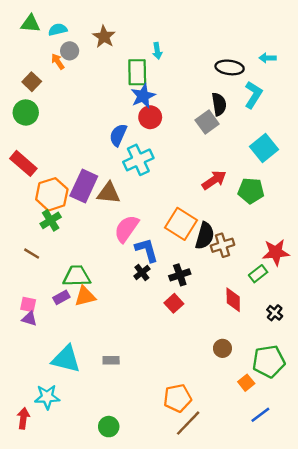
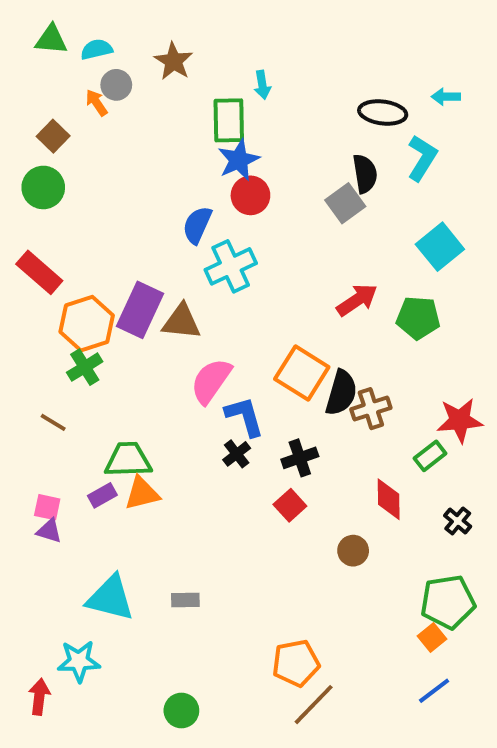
brown circle: (222, 348) -> (353, 551), moved
orange square: (246, 383) -> (432, 637), moved

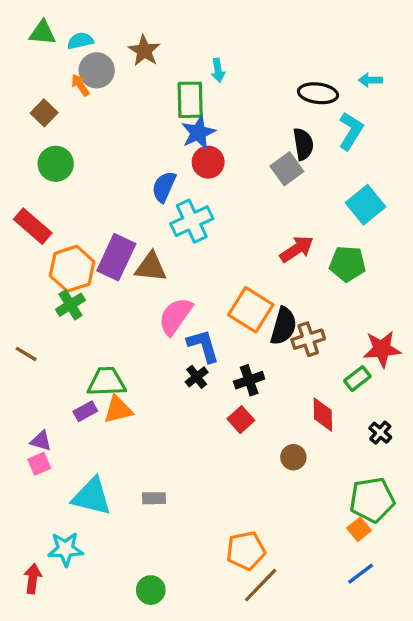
gray circle: (116, 85) -> (97, 70), size x1.4
green circle: (43, 187) -> (56, 164), moved
brown line: (53, 422) -> (26, 354), moved
pink square: (47, 507) -> (39, 464), moved, turned -35

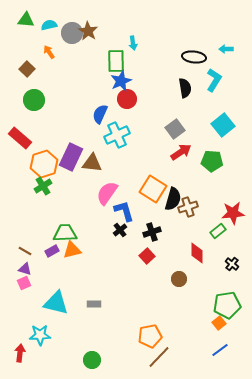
gray circle: (97, 70) -> (72, 33), moved
gray square: (287, 169) -> (175, 129), moved
brown line: (26, 354) -> (25, 251), moved

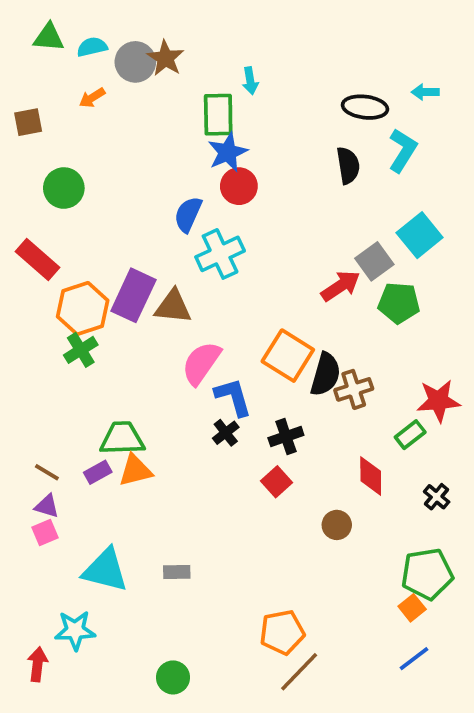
orange arrow: (49, 52) -> (92, 98), turned -88
brown square: (27, 69) -> (28, 122), moved, turned 35
gray square: (175, 129) -> (374, 261), moved

